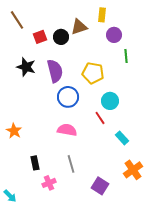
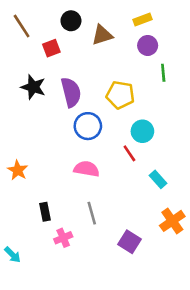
yellow rectangle: (102, 15) -> (142, 19), moved, turned 64
black circle: (61, 37) -> (71, 21), moved

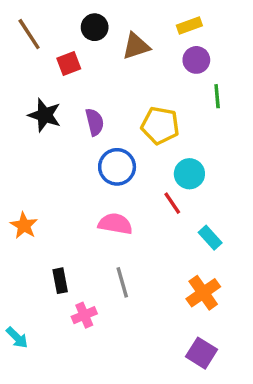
purple semicircle: (71, 92) -> (95, 122), size x0.7
orange cross: (172, 221) -> (203, 293), moved
purple square: (129, 242) -> (202, 353), moved

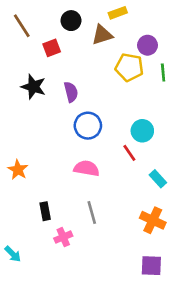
yellow rectangle: (189, 25) -> (118, 13), moved
yellow pentagon: (160, 125) -> (129, 67), moved
orange cross: (203, 293) -> (153, 220), turned -30
purple square: (202, 353) -> (151, 266), turned -30

